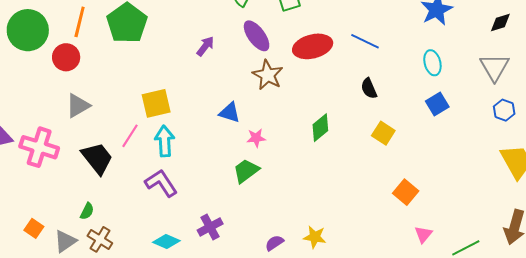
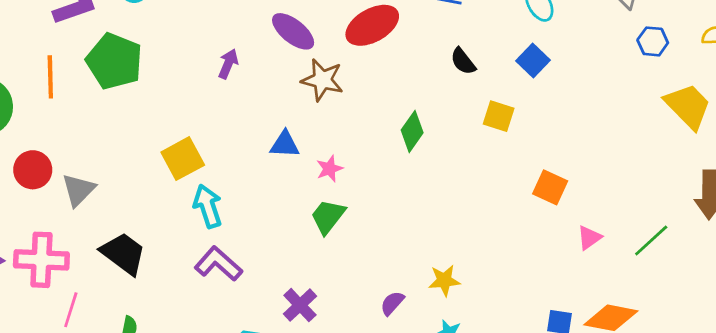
red circle: (66, 57) -> (33, 170), moved
blue square: (437, 104) -> (533, 60), moved
pink line: (130, 136) -> (71, 310), moved
pink triangle: (423, 234) -> (589, 238), turned 30

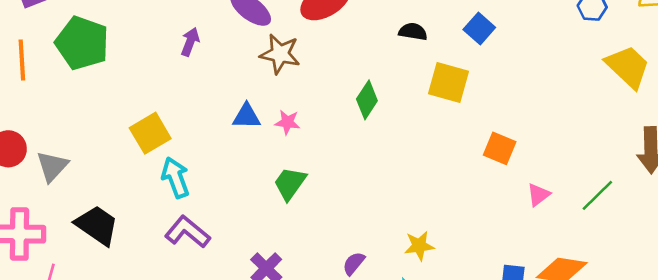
black semicircle: (463, 61) -> (413, 32), turned 140
yellow square: (499, 116) -> (449, 82), size x1.4
pink star: (329, 169) -> (287, 122), moved, turned 30
yellow star: (444, 280) -> (419, 246), moved

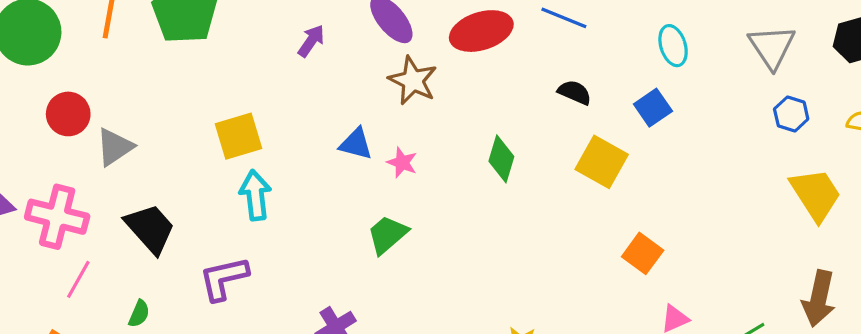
green diamond: (367, 100) -> (501, 159), turned -30
purple L-shape: (187, 232) -> (224, 278), moved, turned -66

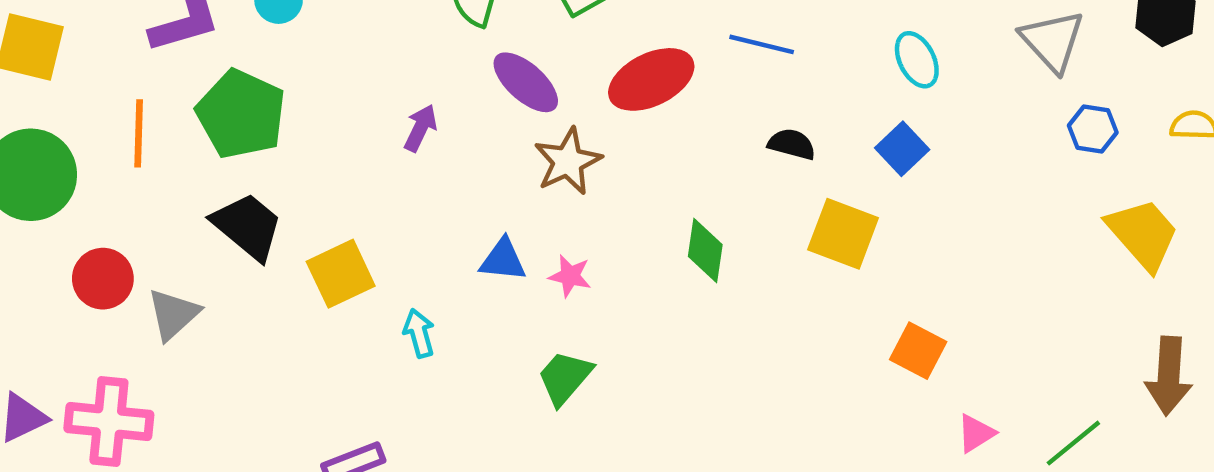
brown star: (413, 81) -> (568, 161), turned 30
cyan arrow: (255, 195) -> (419, 333), moved, size x0.7
black trapezoid: (150, 229) -> (248, 226), moved

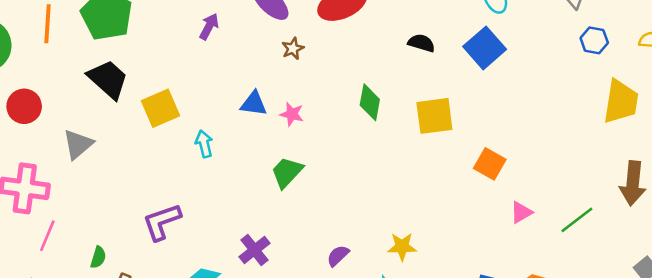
blue square: (902, 149) -> (485, 48), size x1.4
brown star: (568, 161) -> (293, 48), size x0.6
yellow square: (843, 234) -> (434, 116), moved, turned -30
yellow trapezoid: (1143, 234) -> (621, 102), turned 48
gray triangle: (173, 314) -> (78, 144), moved

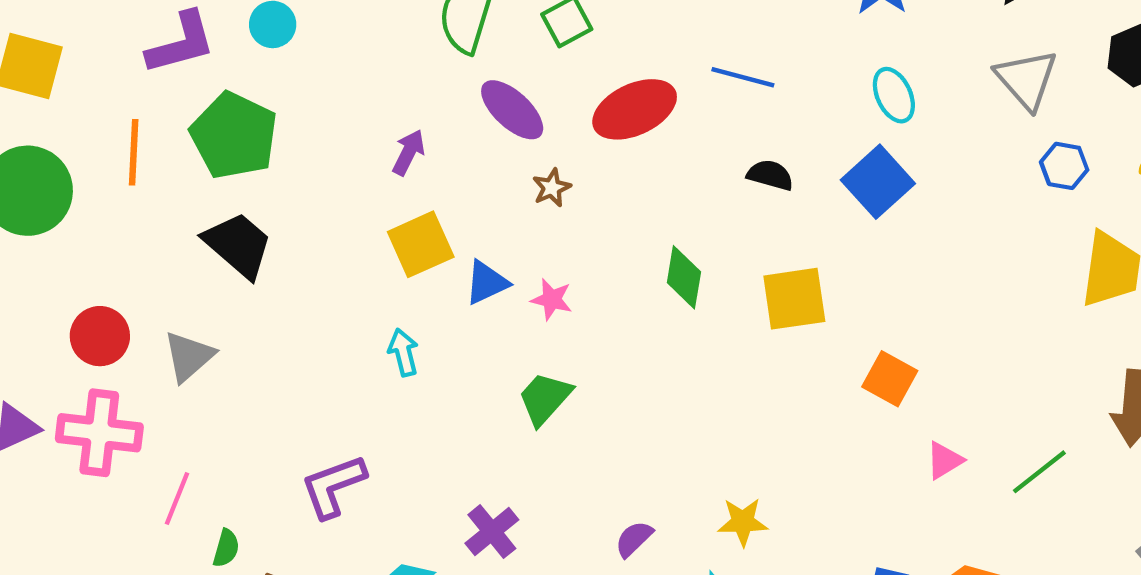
blue triangle: (254, 104) -> (487, 283), turned -32
red circle: (24, 106) -> (100, 336), moved
yellow square: (160, 108) -> (421, 244), moved
pink line: (47, 236) -> (177, 499), moved

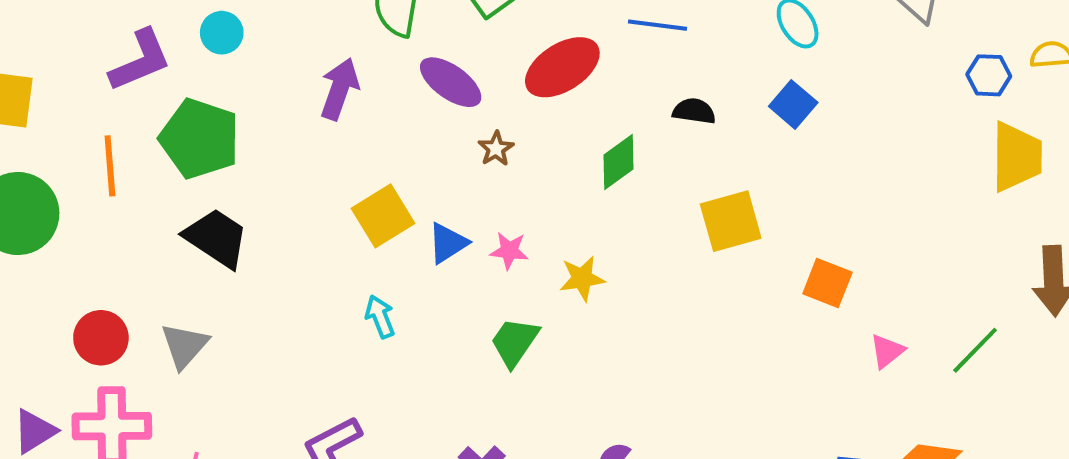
purple arrow: (409, 152) -> (340, 89), moved, size x1.4
blue hexagon: (1064, 166) -> (989, 75), moved
blue square: (878, 182) -> (793, 104), size x0.7
green diamond: (684, 277) -> (618, 162), moved, turned 52
yellow star: (743, 522) -> (582, 278), moved

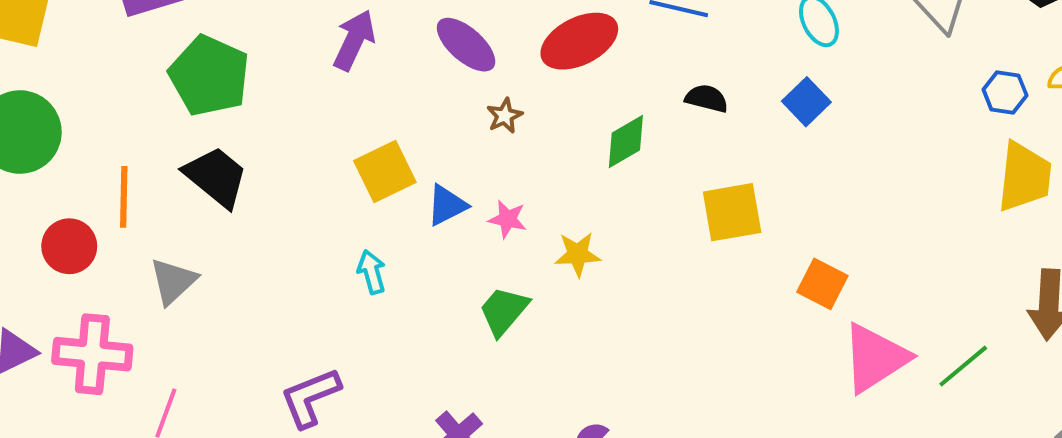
orange line: (110, 166) -> (124, 197), moved
red circle: (101, 338) -> (69, 246), moved
pink triangle: (887, 351) -> (875, 358), size x2.0

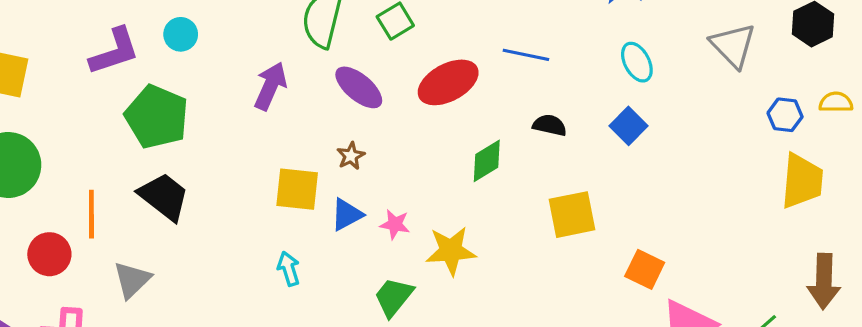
brown star: (505, 116) -> (351, 156), moved
yellow square: (385, 172) -> (297, 189), turned 33
yellow star: (578, 254) -> (451, 251), size x1.4

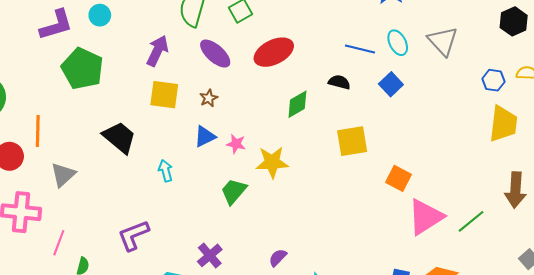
gray triangle: (733, 45) -> (443, 41), moved
blue line: (526, 55) -> (360, 49), moved
yellow square: (297, 189) -> (164, 95), moved
black trapezoid: (164, 197) -> (119, 137), moved

